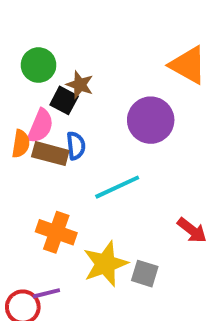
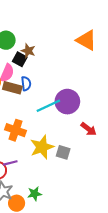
purple circle: (151, 120) -> (67, 102), moved

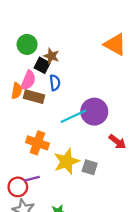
blue semicircle: (26, 84) -> (55, 83), moved

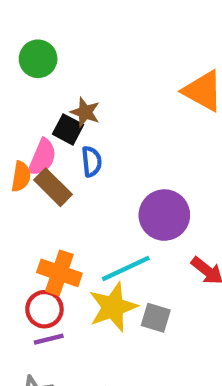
green circle: (27, 44) -> (38, 59), moved
brown rectangle: (34, 97) -> (53, 187), turned 30
cyan line: (73, 116) -> (126, 269), moved
red circle: (18, 187) -> (44, 309), moved

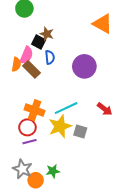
purple circle: (164, 215) -> (84, 66), moved

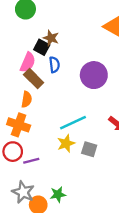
orange semicircle: (16, 64) -> (27, 99), moved
orange cross: (35, 110) -> (19, 125), moved
yellow star: (60, 126) -> (66, 143), size x0.7
red circle: (27, 127) -> (13, 152), moved

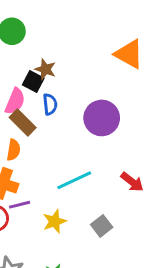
yellow star: (66, 143) -> (55, 221), moved
gray square: (89, 149) -> (102, 226), moved, turned 35
purple line: (31, 161) -> (20, 205), moved

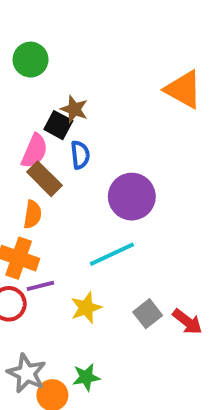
purple circle: (102, 118) -> (132, 197), moved
red arrow: (132, 182) -> (187, 322), moved

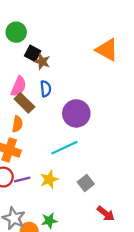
black square: (58, 125) -> (33, 53), moved
purple line: (40, 286) -> (22, 179), moved
red arrow: (187, 322) -> (106, 214), moved

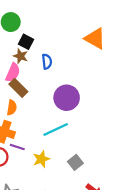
brown star: (42, 62) -> (21, 56), moved
blue semicircle: (46, 89) -> (47, 62), moved
purple line: (22, 179) -> (17, 147), moved, turned 32

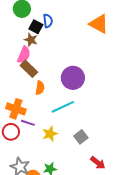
blue semicircle: (47, 62) -> (48, 21), moved
orange semicircle: (12, 108) -> (40, 88), moved

